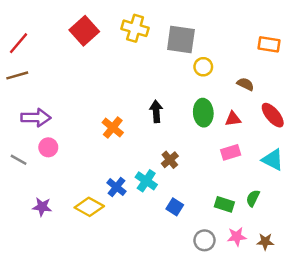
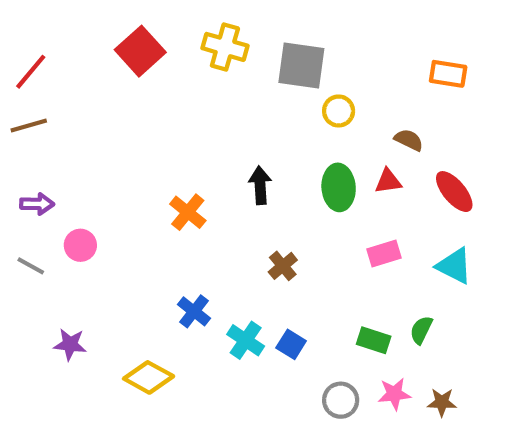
purple arrow: (36, 118) -> (37, 204), moved, size x0.7
red triangle: (233, 119) -> (388, 181), moved
cyan cross: (146, 181) -> (246, 340), moved
yellow diamond: (89, 207) -> (149, 377), moved

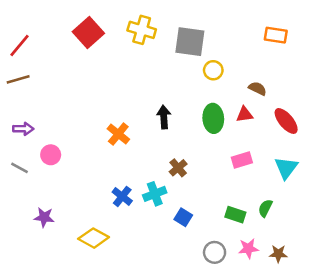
orange rectangle: (448, 74) -> (276, 35), moved
cyan triangle: (454, 266) -> (286, 168), turned 40
cyan cross: (246, 340) -> (155, 194), moved, turned 35

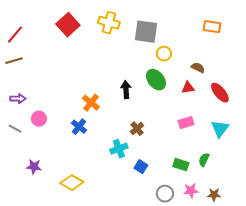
green ellipse: (213, 118) -> (156, 80), moved, turned -35
blue cross: (122, 196) -> (79, 127), moved

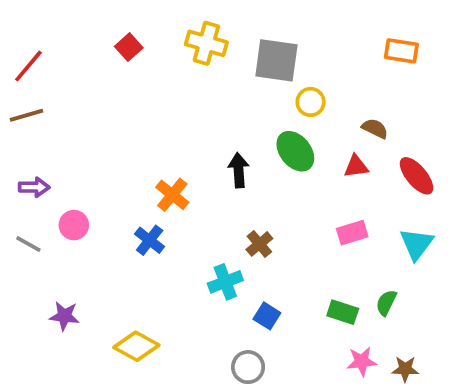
red square: (68, 25) -> (129, 47), size x0.6
gray circle: (165, 194) -> (248, 367), moved

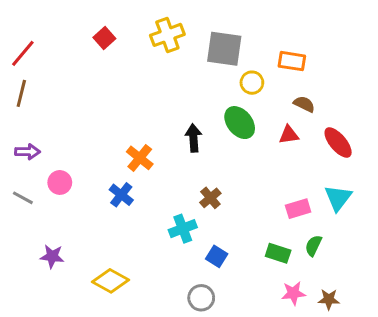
yellow cross: (206, 43) -> (167, 35), turned -36
orange rectangle: (401, 51) -> (292, 61), moved
brown line: (27, 115) -> (21, 93), turned -60
pink rectangle: (352, 233) -> (298, 209), moved

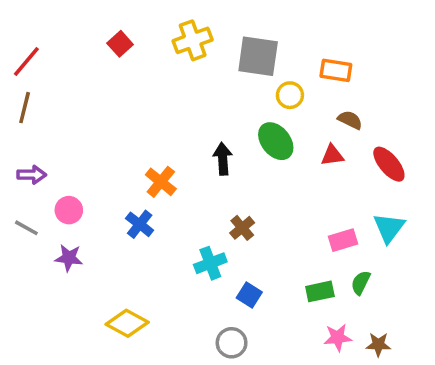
green rectangle: (278, 253) -> (320, 291), turned -30
purple star: (52, 256) -> (69, 258), moved

